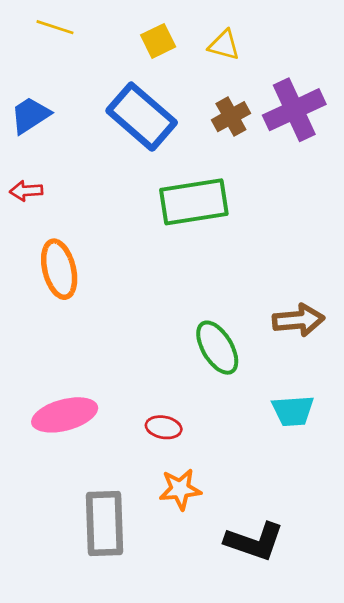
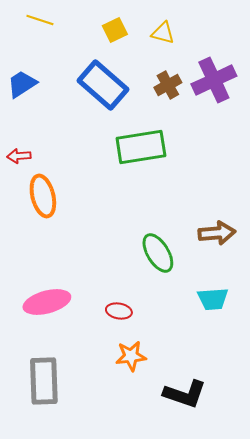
red arrow: (26, 191) -> (19, 156), moved
gray rectangle: (104, 524) -> (44, 381), moved

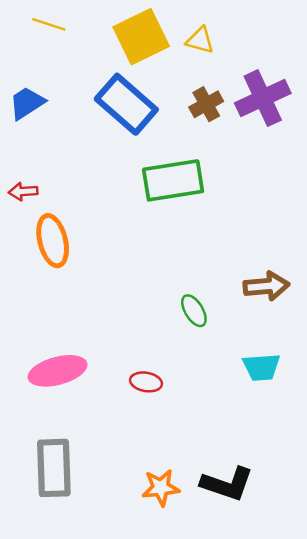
yellow square: (115, 30) -> (141, 37), size x1.8
green ellipse: (158, 253) -> (194, 311), size x0.7
orange star: (131, 356) -> (161, 488), moved

